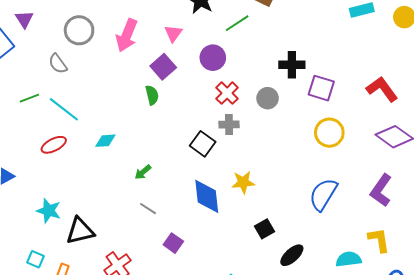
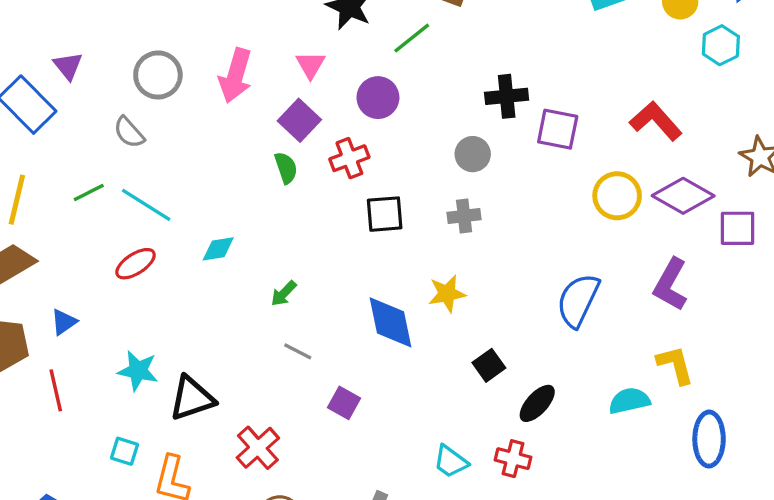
red cross: (227, 93) -> (349, 158), moved, turned 30
gray cross: (229, 125) -> (464, 216), moved
yellow circle: (329, 133) -> (617, 196), moved
black square: (203, 144) -> (385, 214), moved, turned -35

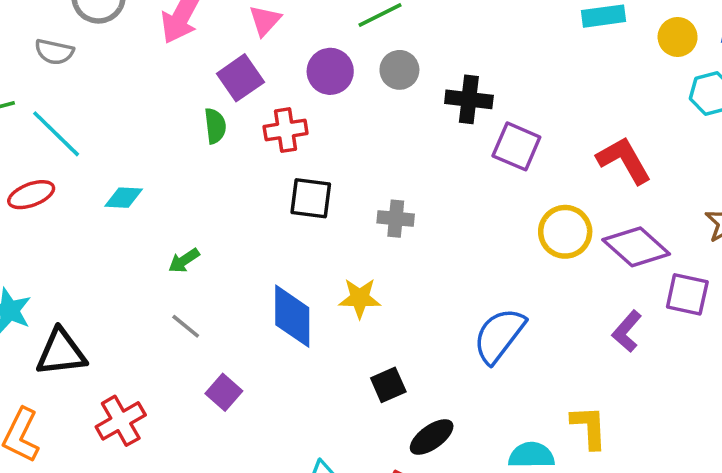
gray semicircle: (129, 132) -> (54, 52), turned -48
gray circle: (473, 154) -> (399, 70), moved
purple L-shape: (671, 284) -> (627, 331), moved, size x0.7

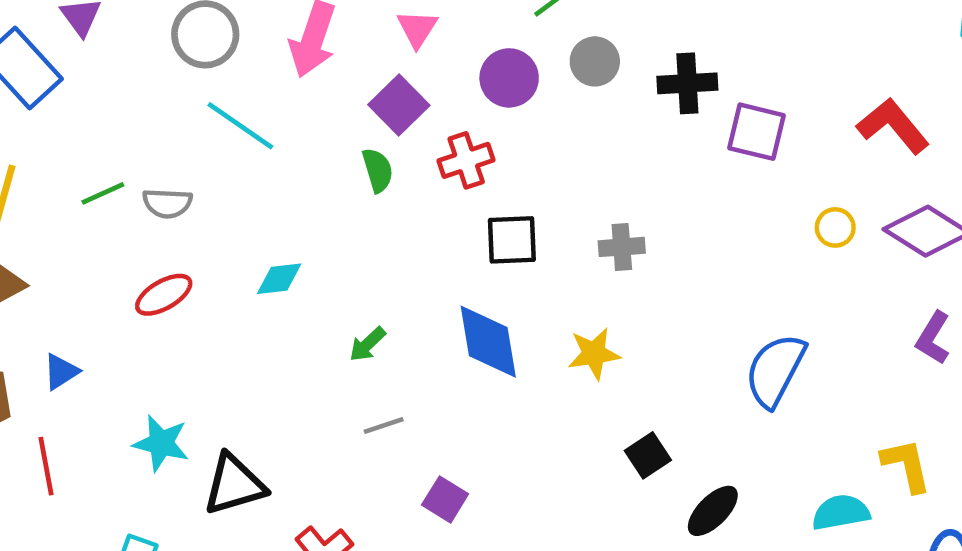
gray semicircle: (54, 52) -> (167, 203), moved
cyan line: (56, 134) -> (240, 126), moved
yellow circle: (565, 232) -> (835, 227), size x0.6
blue diamond: (292, 316) -> (488, 342), moved
gray line: (186, 326) -> (384, 425), turned -48

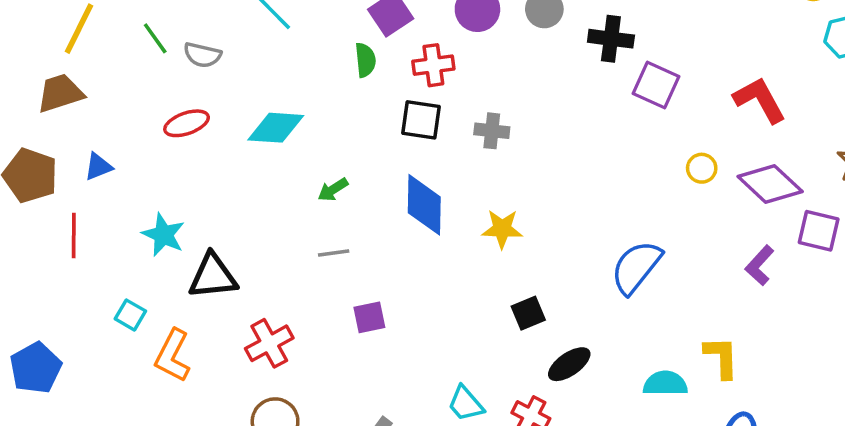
green line: (103, 193) -> (155, 38), turned 68
black square: (512, 240) -> (421, 120), moved
gray cross: (622, 247) -> (492, 131), moved
cyan diamond: (279, 279) -> (276, 128), size x1.5
purple square: (445, 499) -> (369, 317), turned 36

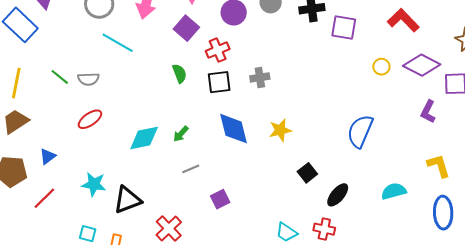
green semicircle: (365, 60) -> (180, 73), moved
cyan diamond: (276, 128) -> (144, 138), moved
red line: (74, 236) -> (44, 198), turned 60
yellow L-shape: (721, 357) -> (439, 166), moved

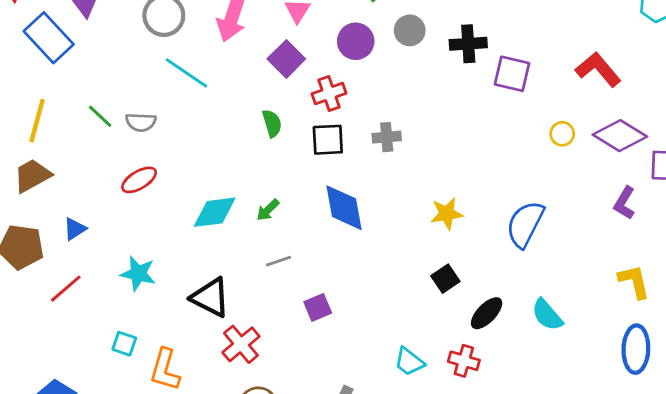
yellow star: (280, 130) -> (447, 214), moved
cyan semicircle: (394, 191) -> (547, 315), moved, turned -120
black triangle: (127, 200) -> (210, 297), moved, turned 44

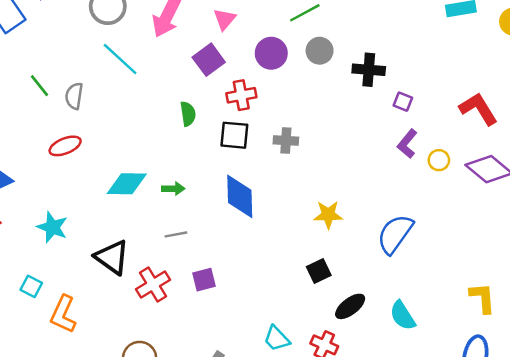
purple square: (512, 74) -> (403, 102), size x0.6
gray semicircle: (141, 122) -> (74, 96), turned 88
purple L-shape: (624, 203) -> (407, 144), moved
green arrow: (268, 210) -> (173, 189), turned -145
red cross: (241, 344) -> (153, 285), moved

